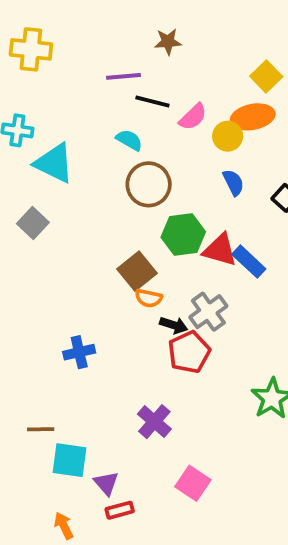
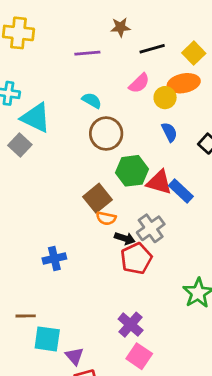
black line: (152, 101) -> (152, 49), moved, turned -30
gray square: (33, 223) -> (20, 145), moved
purple cross: (154, 422) -> (131, 325), moved

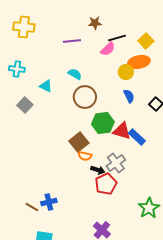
pink semicircle: (139, 83) -> (108, 49), moved
cyan triangle: (36, 118) -> (46, 86), moved, size x0.6
blue cross: (54, 258) -> (49, 202), moved
brown line: (26, 316) -> (32, 207), moved, turned 32

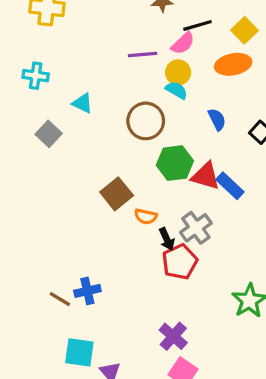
purple line: (72, 41) -> (142, 55), moved
yellow circle: (126, 72) -> (178, 72), moved
cyan semicircle: (75, 74) -> (176, 90), moved
brown square: (79, 142) -> (117, 194), moved
black arrow: (98, 170) -> (167, 239), turned 48

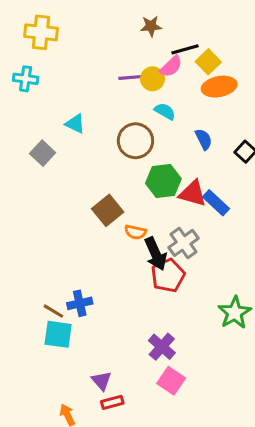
yellow square: (244, 30) -> (208, 62), moved
yellow circle: (178, 72) -> (153, 79), moved
cyan cross: (36, 76) -> (26, 79), moved
black arrow: (167, 239) -> (156, 254), size x1.5
cyan square: (79, 352) -> (58, 334), moved

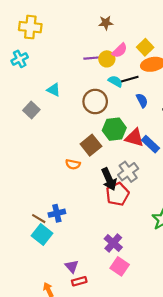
black line: (185, 49) -> (129, 79), moved
cyan cross: (26, 79) -> (20, 59), turned -35
brown square: (108, 210) -> (91, 145), moved
orange semicircle: (135, 232) -> (73, 164), moved
cyan square: (58, 334) -> (42, 234), turned 30

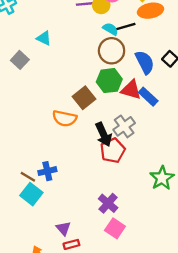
blue semicircle: (142, 100) -> (145, 62), moved, size x1.5
brown circle: (95, 102) -> (112, 51), moved
orange semicircle: (73, 164) -> (65, 118), size x1.5

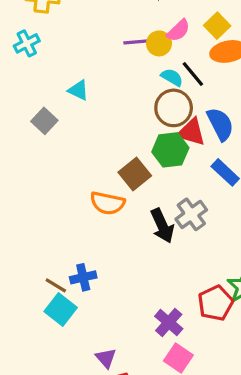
black line: (125, 27) -> (193, 74), turned 66
red triangle: (131, 90) -> (191, 132), moved
red pentagon: (113, 150) -> (215, 303), moved

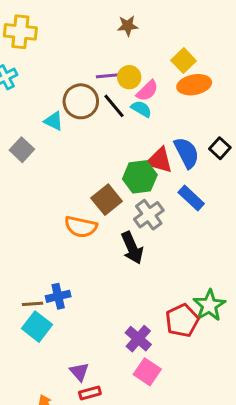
pink semicircle: (178, 31) -> (147, 91), moved
black line: (193, 74) -> (114, 106), moved
brown circle: (174, 108) -> (81, 101), moved
gray cross: (191, 214) -> (149, 215), moved
brown line: (56, 285) -> (32, 304), turned -35

